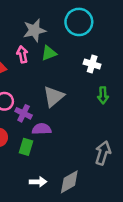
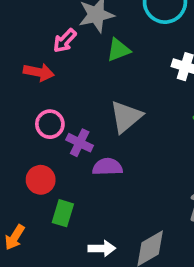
pink arrow: (22, 54) -> (65, 41), moved, turned -126
green rectangle: (26, 147) -> (63, 213), moved

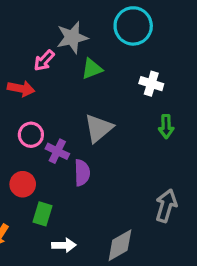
purple semicircle: (107, 167) -> (82, 173), turned 90
white arrow: (102, 248) -> (64, 245), moved

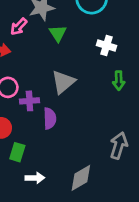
green triangle: (92, 69) -> (58, 33), turned -42
purple cross: (57, 151) -> (29, 101), turned -30

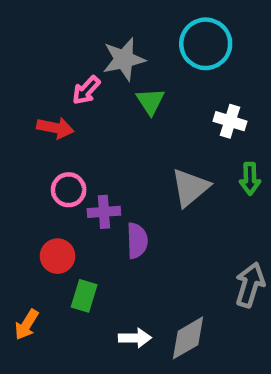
gray triangle: (63, 82) -> (190, 188), moved
white arrow: (35, 178) -> (135, 338), moved

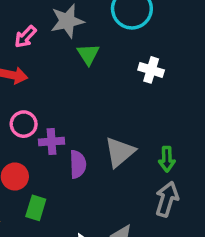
pink arrow: (86, 90) -> (25, 37), moved
green arrow: (250, 179) -> (167, 159), moved
gray triangle: (190, 188) -> (120, 152), moved

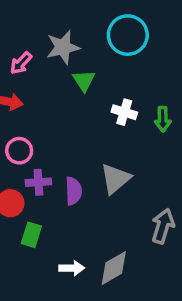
white cross: (151, 70) -> (124, 112), moved
purple cross: (52, 142) -> (38, 182), moved
green arrow: (167, 159) -> (163, 119), moved

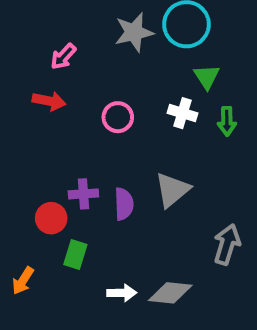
gray star: (63, 47) -> (134, 32), moved
green triangle: (84, 81) -> (207, 77), moved
pink circle: (19, 151) -> (118, 117), moved
gray diamond: (114, 268) -> (170, 293), turned 36

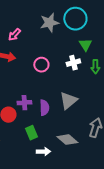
white cross: (182, 113) -> (73, 63), turned -32
green rectangle: (75, 254) -> (31, 133), moved, turned -40
gray diamond: (170, 293) -> (67, 140), moved, turned 35

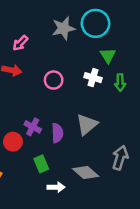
white cross: (73, 63) -> (93, 78), turned 32
purple cross: (24, 103) -> (33, 127), turned 32

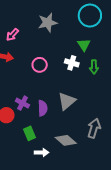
cyan circle: (95, 23) -> (90, 16), moved

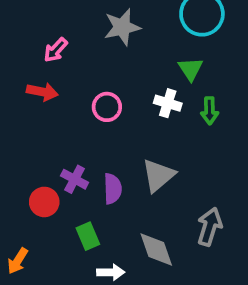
gray diamond: (66, 140) -> (156, 249), turned 30

